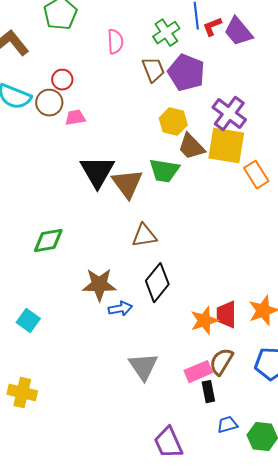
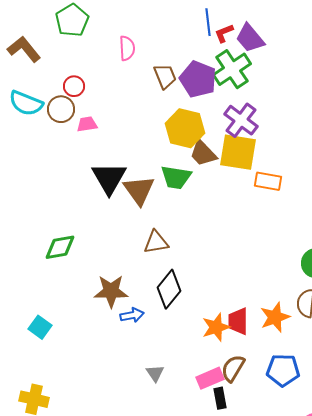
green cross: (166, 33) -> (232, 69), moved, size x1.4
yellow hexagon: (173, 122) -> (185, 128), size x1.4
orange rectangle: (256, 175) -> (268, 181), turned -48
gray triangle: (143, 367) -> (155, 373), size x0.6

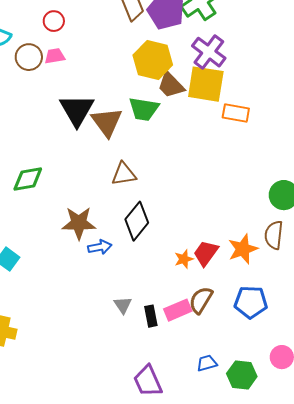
red circle: (74, 86) -> (54, 21), moved
brown circle: (61, 109) -> (29, 57), moved
red trapezoid: (238, 321) -> (206, 253), turned 36
orange star: (216, 327) -> (184, 259), size x0.7
black rectangle: (220, 398) -> (151, 316), moved

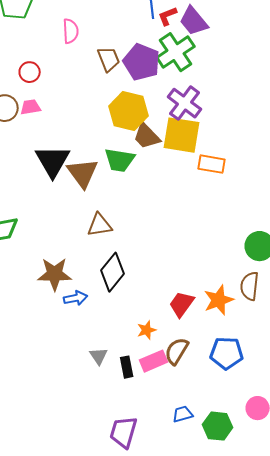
orange star: (184, 259) -> (147, 330), moved
purple trapezoid: (148, 381) -> (124, 432), turned 40

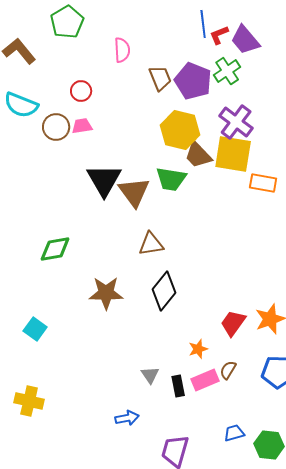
green cross: (176, 52) -> (227, 71), size x0.7
blue arrow: (76, 298) -> (127, 418), moved
brown semicircle: (177, 351) -> (228, 370), size x0.7

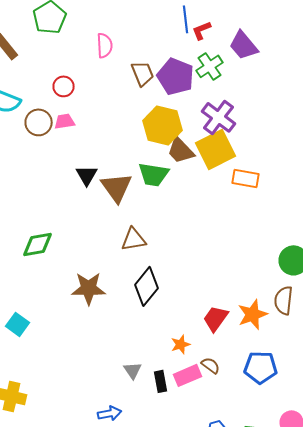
purple trapezoid: (245, 40) -> (244, 45), moved
yellow square: (233, 154) -> (216, 149), turned -36
black triangle: (104, 180) -> (87, 175), size x0.6
brown semicircle: (228, 370) -> (211, 365), turned 96

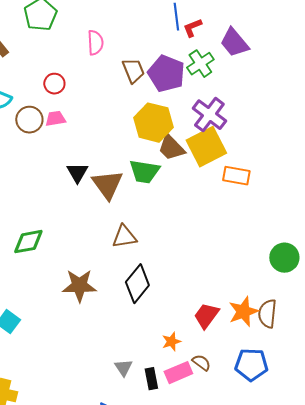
brown semicircle: (284, 300) -> (267, 314), moved

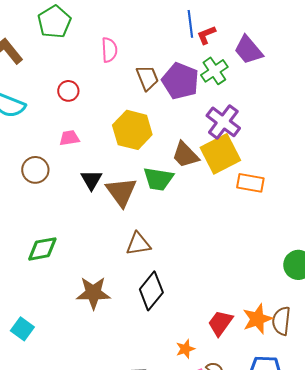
pink trapezoid: (55, 119) -> (69, 138), moved
brown circle: (29, 120) -> (35, 170), moved
yellow hexagon: (153, 123) -> (132, 130), moved

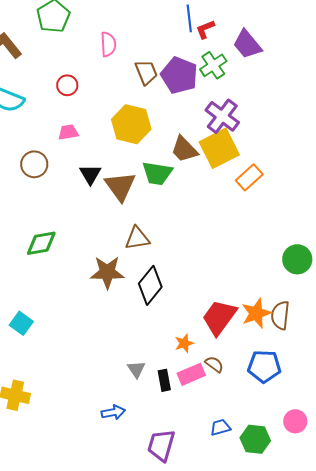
orange rectangle: (250, 183) -> (249, 177), turned -52
brown star: (93, 293) -> (107, 272), moved
red trapezoid: (220, 323) -> (219, 317), size x1.4

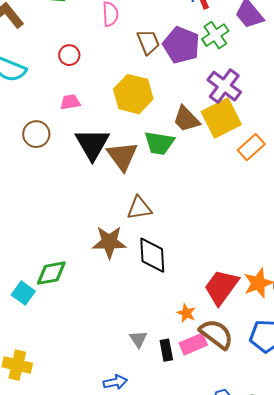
black triangle: (90, 174) -> (92, 144), size x1.6
green diamond: (41, 243) -> (51, 273), moved
black diamond: (150, 285) -> (152, 255), turned -42
orange star: (184, 343) -> (186, 313), turned -30
brown semicircle: (214, 364) -> (216, 334), size x1.8

